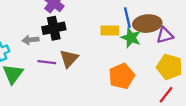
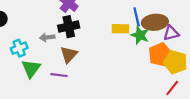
brown triangle: (69, 59) -> (69, 55), moved
purple line: (47, 62) -> (59, 75), moved
orange pentagon: (122, 76) -> (160, 55), moved

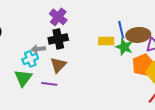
cyan cross: (19, 48) -> (30, 59), moved

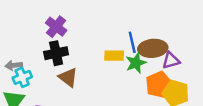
green star: (124, 47) -> (136, 63), turned 30
gray arrow: (38, 49) -> (14, 65), moved
brown triangle: (58, 65) -> (68, 77), moved, turned -36

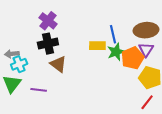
brown ellipse: (153, 48) -> (146, 30), moved
purple triangle: (171, 60) -> (146, 50), turned -42
orange pentagon: (159, 85) -> (133, 58), moved

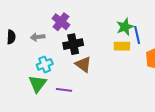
purple cross: (48, 21) -> (61, 22), moved
green star: (116, 52) -> (125, 27), moved
gray arrow: (12, 54) -> (38, 37), moved

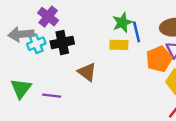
gray arrow: (38, 37) -> (21, 34), size x1.5
cyan cross: (45, 64) -> (36, 44), moved
brown triangle: (83, 64) -> (87, 72), moved

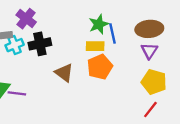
orange pentagon: (159, 59) -> (100, 67), moved
purple line: (52, 96) -> (17, 93), moved

